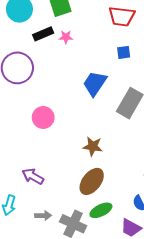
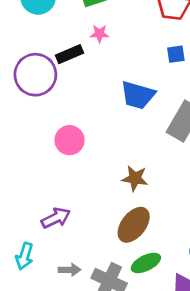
black rectangle: (43, 34) -> (69, 54), moved
blue trapezoid: (95, 83) -> (138, 95), turned -108
purple arrow: (33, 176) -> (56, 218), turned 125

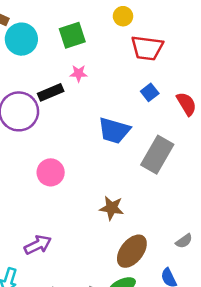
blue square: (176, 54) -> (150, 92), turned -30
brown ellipse: (134, 225) -> (132, 251), moved

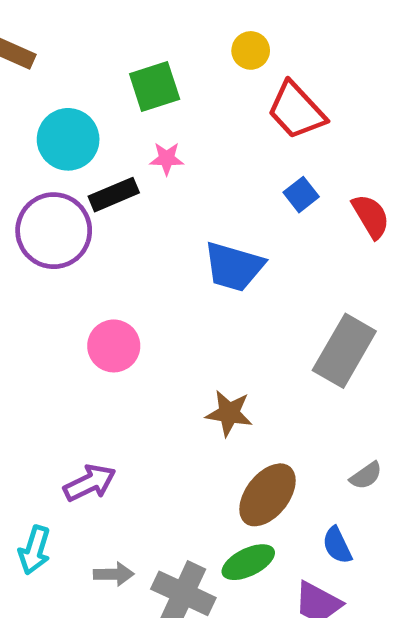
cyan circle: (21, 39) -> (68, 139), moved
red trapezoid: (147, 48) -> (296, 110), turned 40
gray rectangle: (157, 155) -> (344, 351), moved

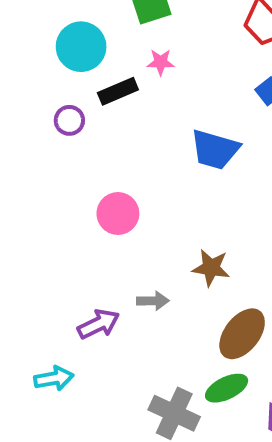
purple circle: (54, 231) -> (69, 120), size x0.5
cyan arrow: (34, 550) -> (54, 378), turned -117
gray arrow: (114, 574) -> (153, 301), moved

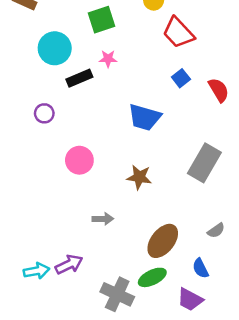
purple circle: (69, 120) -> (44, 113), moved
brown star: (211, 268) -> (139, 177), moved
purple arrow: (98, 324) -> (69, 264), moved

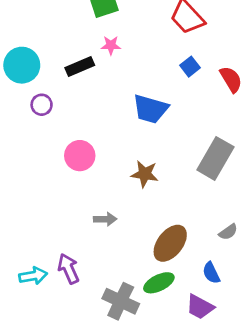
cyan circle: (55, 48) -> (22, 65), moved
purple arrow: (69, 264) -> (68, 269), turned -88

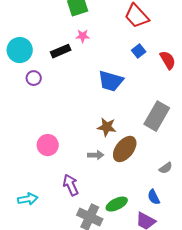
pink circle: (80, 156) -> (48, 145), moved
gray arrow: (105, 219) -> (96, 155), moved
brown ellipse: (170, 243) -> (125, 149), moved
purple arrow: (68, 269) -> (71, 185), moved

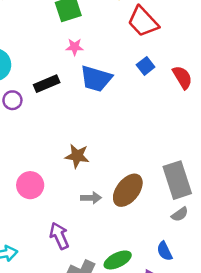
black rectangle: (61, 51) -> (47, 84), moved
blue trapezoid: (111, 81) -> (96, 79), moved
gray rectangle: (157, 116) -> (177, 180), moved, turned -48
brown star: (107, 127) -> (77, 156), moved

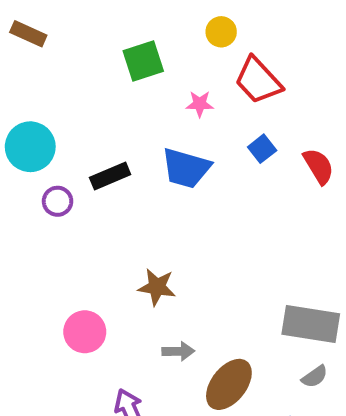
pink star: (75, 47) -> (200, 104), moved
gray rectangle: (177, 180) -> (311, 324), turned -63
brown ellipse: (128, 190) -> (229, 384), moved

